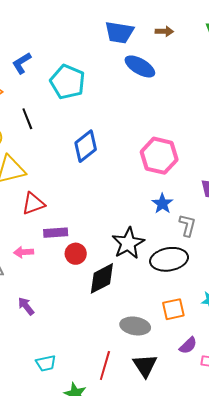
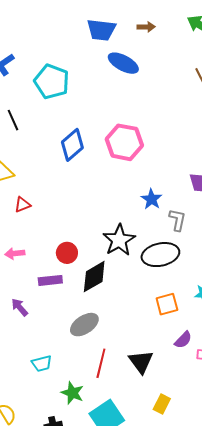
pink hexagon: (159, 156) -> (124, 142), moved
red triangle: (33, 204) -> (22, 205), size x0.7
purple rectangle: (56, 233) -> (50, 280), moved
gray ellipse: (135, 326) -> (84, 325), moved, turned -40

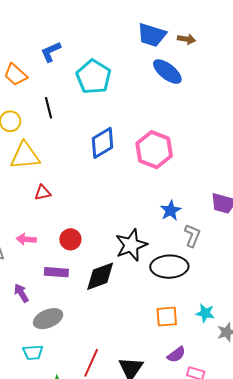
brown arrow: (146, 27) -> (186, 39), moved
red circle: (67, 253) -> (70, 239), moved
gray ellipse: (84, 325) -> (48, 319), moved

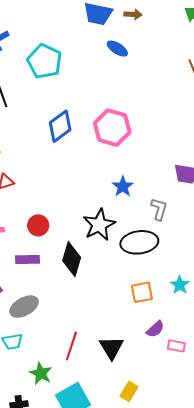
blue ellipse: (167, 72) -> (117, 49), size x0.7
blue star: (171, 210) -> (123, 186), moved
black diamond: (100, 276) -> (72, 259), turned -48
cyan star: (205, 313) -> (180, 285), turned 30

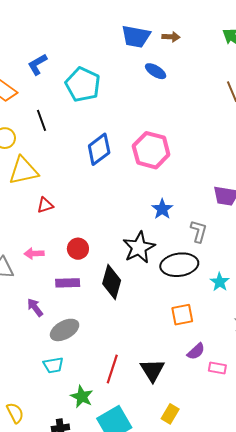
cyan star: (180, 285) -> (220, 282), moved

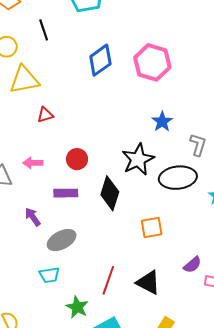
orange square: (182, 315) -> (152, 227), moved
black triangle: (152, 370) -> (148, 282), turned -32

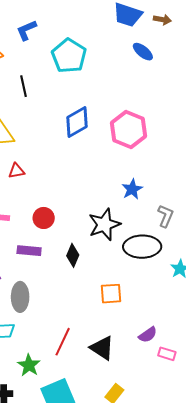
black diamond: (110, 193) -> (73, 255), size x0.7
gray ellipse: (62, 240) -> (20, 297), turned -68

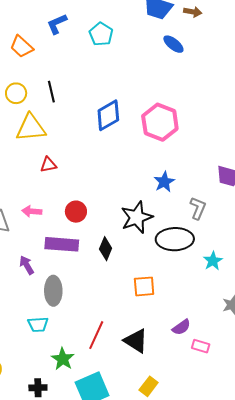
cyan pentagon: (69, 56) -> (101, 34), moved, size x0.7
black line: (24, 86) -> (51, 92), moved
purple rectangle: (29, 251) -> (62, 244), size x1.4

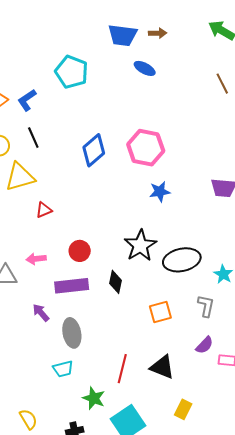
blue L-shape: (57, 24) -> (27, 100), moved
cyan pentagon: (101, 34) -> (72, 72), size x1.4
blue star: (164, 182) -> (160, 192), moved, turned 30
gray L-shape: (198, 208) -> (206, 306), moved

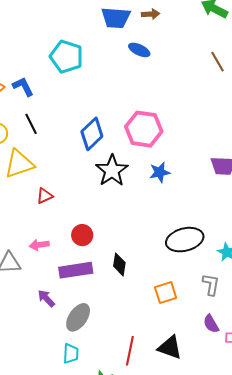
blue L-shape: (27, 100) -> (23, 87), turned 100
black star: (140, 245) -> (112, 171), moved
gray ellipse: (72, 333) -> (78, 317), turned 48
purple semicircle: (204, 345) -> (211, 324), turned 108
cyan trapezoid: (63, 369) -> (71, 354), turned -70

